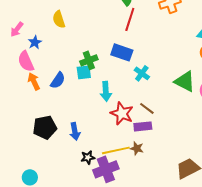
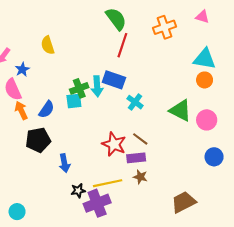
cyan arrow: (106, 91) -> (97, 86), moved
black pentagon: (45, 127) -> (38, 140), moved
brown star: (137, 148) -> (140, 177), moved

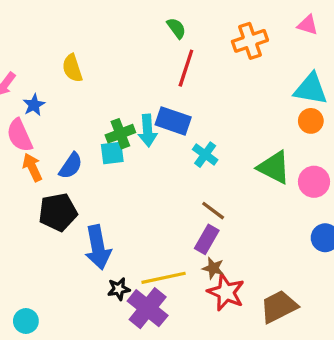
green semicircle: (116, 19) -> (176, 28), size x0.6
red star: (114, 144) -> (226, 292), moved
purple rectangle: (136, 158) -> (207, 239), turned -54
blue arrow: (64, 163) -> (98, 247), size x1.5
purple cross: (97, 203) -> (148, 308), turned -30

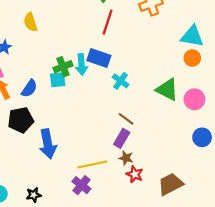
black star: (119, 289) -> (34, 195), moved
red star: (226, 292) -> (135, 174), size x0.7
purple cross: (148, 308) -> (81, 185), size x0.7

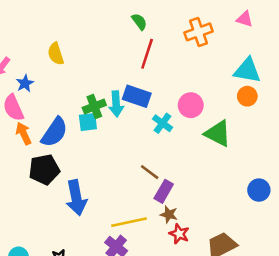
blue semicircle: (29, 88) -> (54, 132), size x1.4
pink circle: (194, 99) -> (191, 105), moved
brown line: (126, 119) -> (150, 172), moved

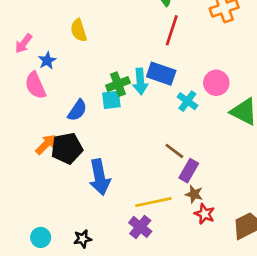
blue semicircle: (54, 132) -> (77, 110), size x0.7
orange arrow: (24, 133) -> (46, 144), moved, turned 70

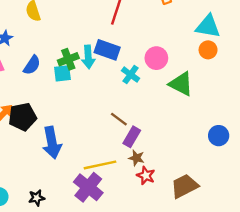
blue semicircle: (77, 110) -> (32, 65), moved
purple cross: (140, 227) -> (88, 187), size x1.4

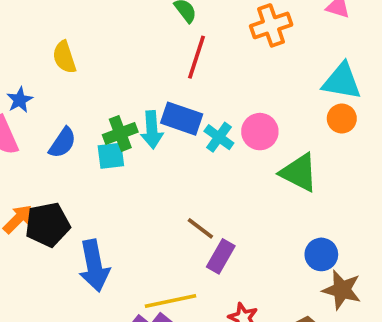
cyan cross: (131, 75) -> (219, 137), moved
blue circle: (219, 136) -> (321, 254), moved
brown star: (136, 158) -> (342, 290), moved, size x1.5

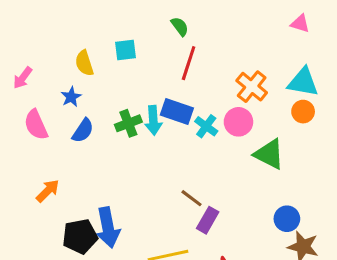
orange cross: (271, 25) -> (252, 87), moved, turned -32
blue star: (20, 100) -> (71, 97), moved
cyan square: (111, 156) -> (125, 50), moved
black pentagon: (48, 225) -> (80, 236), moved

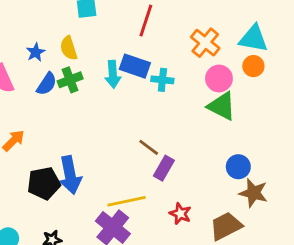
yellow semicircle: (84, 63) -> (69, 48), moved
pink circle: (238, 122) -> (219, 78), moved
green cross: (128, 123) -> (70, 80), moved
cyan cross: (206, 126) -> (162, 80), turned -30

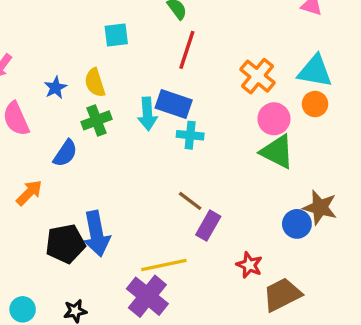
cyan cross: (162, 80) -> (190, 135), moved
blue semicircle: (47, 84) -> (65, 153), moved
brown star: (253, 193) -> (320, 208), moved
red star: (180, 214) -> (249, 265), moved

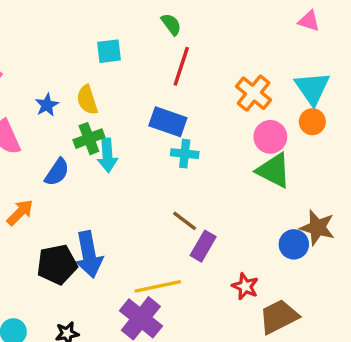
cyan triangle: (315, 71) -> (312, 88), turned 45
cyan arrow: (147, 114) -> (107, 155), moved

